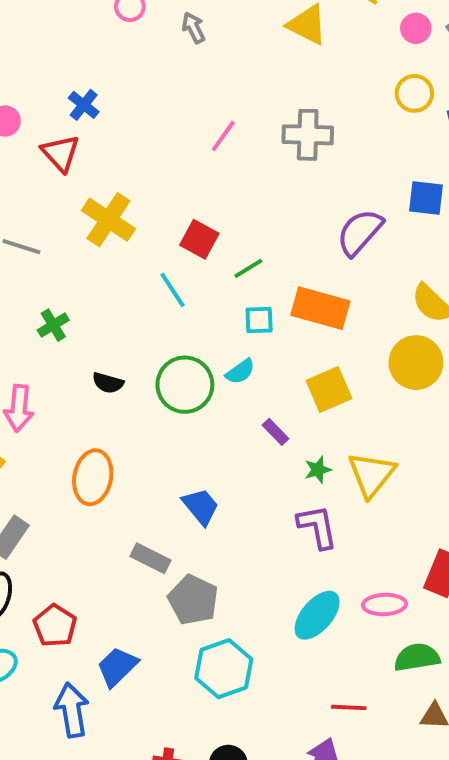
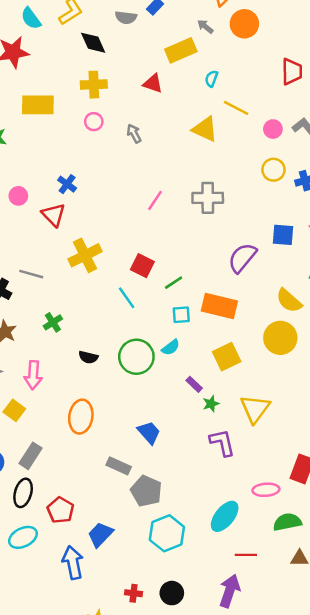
yellow cross: (108, 220) -> (85, 255), turned 32
green star: (318, 470) -> (211, 404), moved
cyan ellipse: (317, 615) -> (225, 516), moved

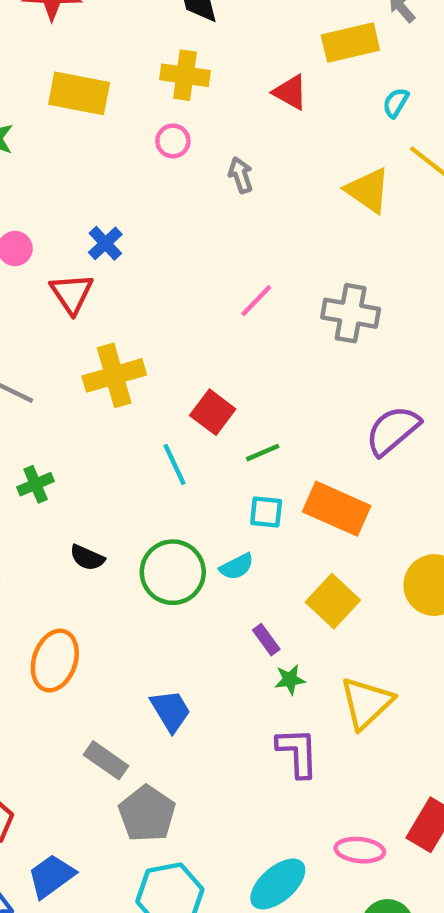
yellow square: (227, 357) -> (333, 601), turned -32

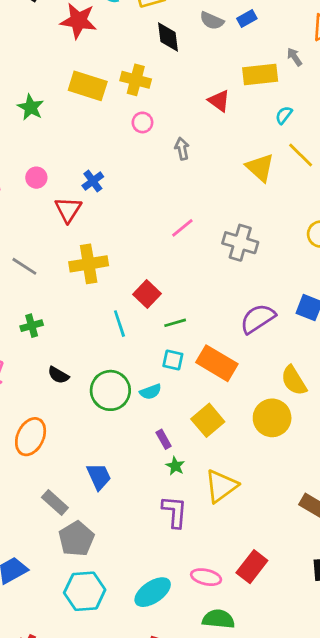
yellow cross: (185, 75) -> (136, 80), moved
green star: (290, 680) -> (175, 466), turned 30

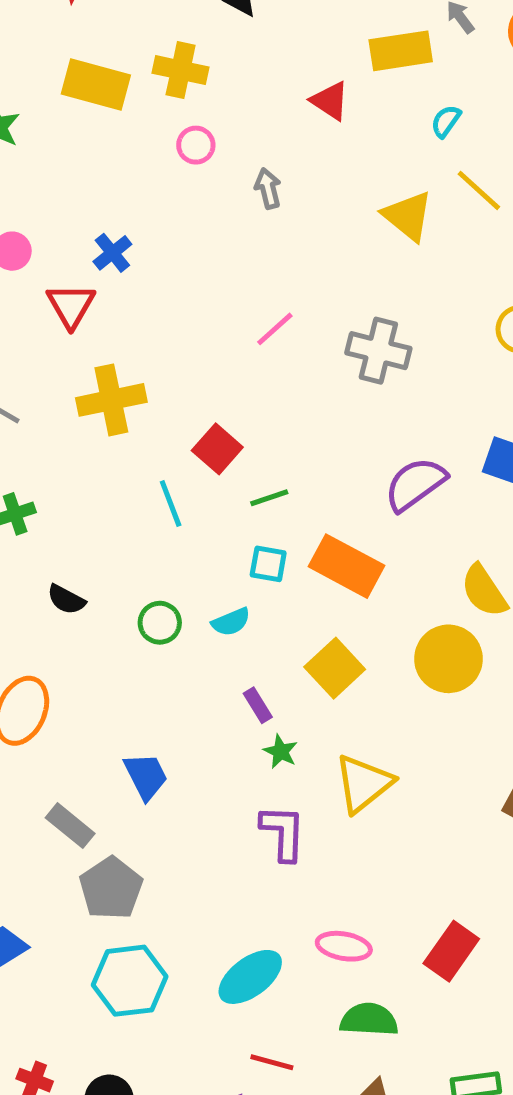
green circle: (110, 390) -> (160, 623), size x0.6
red rectangle: (252, 567) -> (451, 951), moved

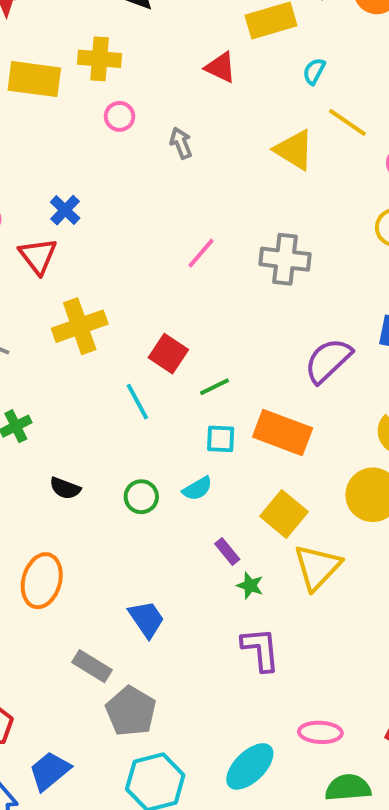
yellow triangle: (363, 784) -> (317, 567), moved

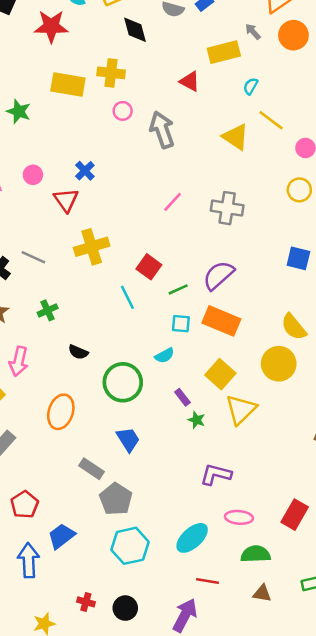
gray arrow: (181, 143) -> (162, 130), size x1.8
purple semicircle: (328, 361) -> (219, 275), moved
green circle: (141, 497) -> (123, 382), moved, size x1.8
purple L-shape: (261, 649) -> (216, 474), moved, turned -72

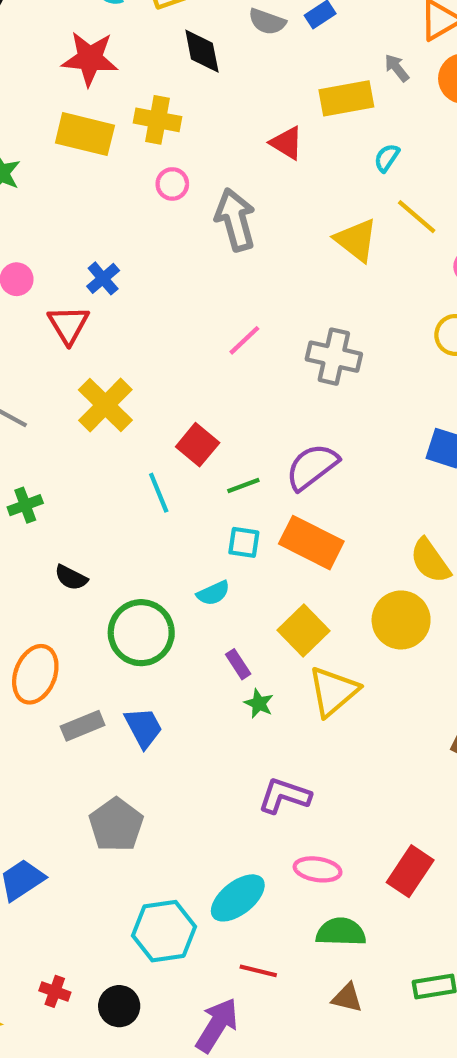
red star: (51, 26) -> (90, 59), moved
yellow cross: (92, 247) -> (105, 405), turned -32
gray rectangle: (92, 469) -> (83, 726), moved, turned -60
cyan hexagon: (130, 546) -> (164, 931), moved

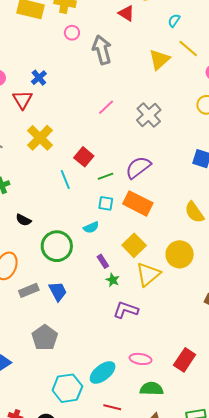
yellow triangle: (356, 240) -> (159, 60), turned 40
gray cross: (334, 357) -> (149, 115), turned 35
yellow circle: (401, 620) -> (180, 254), moved
purple L-shape: (284, 796) -> (126, 310), moved

